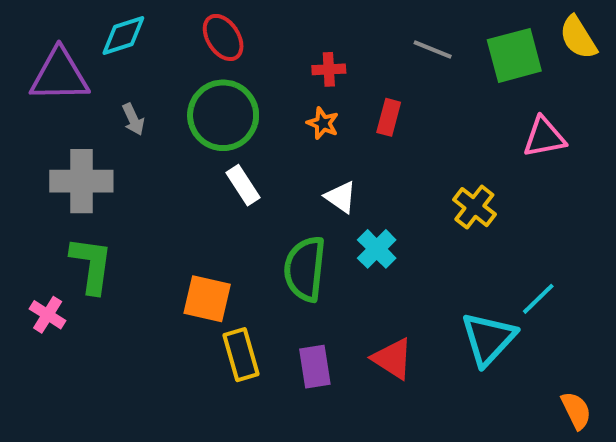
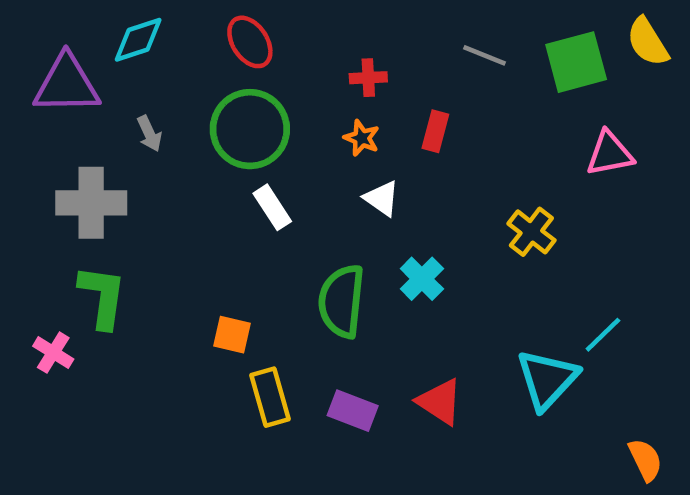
white triangle: (341, 197) -> (382, 198), moved
orange square: (207, 299) -> (232, 335), size x0.7
purple rectangle: (315, 367) -> (353, 411), turned -60

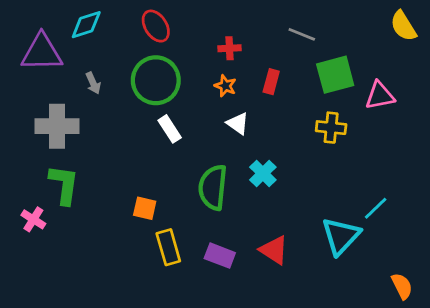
green square: (576, 62) -> (335, 75), moved
yellow cross: (531, 232) -> (331, 128), moved, turned -32

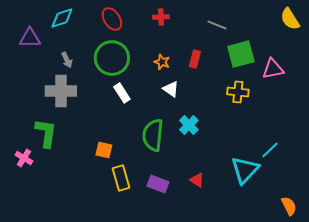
red cross: (230, 48) -> (161, 17), moved
purple triangle: (42, 52) -> (30, 38), size x0.7
gray cross: (57, 126) -> (61, 91), moved
red triangle: (274, 250) -> (197, 180), size x0.7

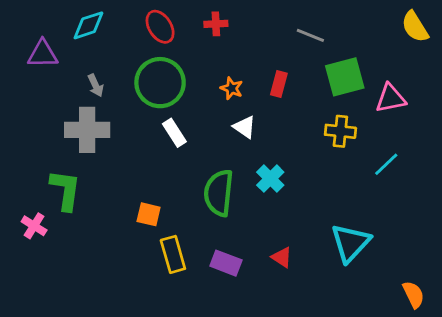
red cross: (161, 17) -> (216, 24), moved
cyan line: (270, 150) -> (386, 164), moved

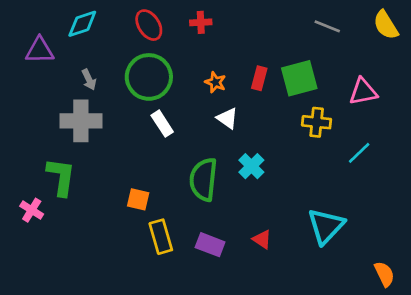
gray line: (310, 35) -> (327, 26), moved
green square: (345, 77) -> (299, 78), moved

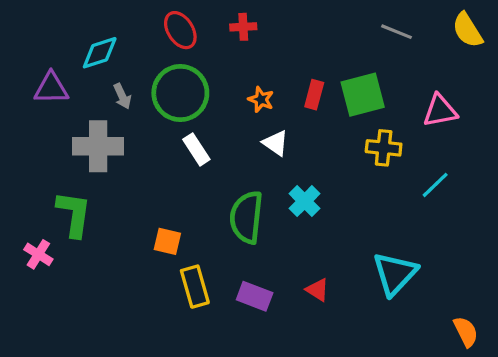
cyan diamond: (82, 24) -> (100, 53), moved
purple triangle: (40, 50) -> (51, 88), moved
gray arrow: (89, 80) -> (122, 96), moved

